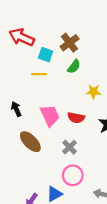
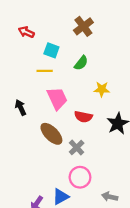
red arrow: (22, 37) -> (26, 32), size x0.6
brown cross: (70, 43) -> (83, 26), moved
pink trapezoid: (50, 116) -> (57, 98), moved
brown ellipse: (30, 142) -> (51, 134), moved

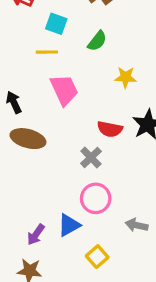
red semicircle: (83, 117) -> (110, 129), moved
brown ellipse: (51, 134) -> (28, 139), moved, turned -30

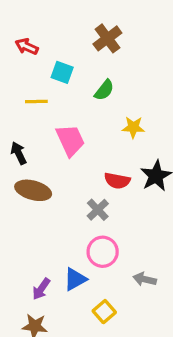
yellow line: (47, 52) -> (36, 101), moved

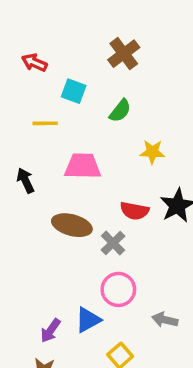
pink trapezoid: (70, 140) -> (83, 166), turned -64
brown ellipse: (33, 190) -> (72, 225), moved

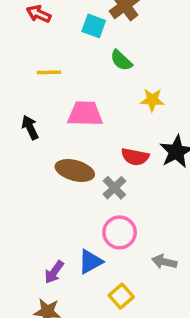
cyan square: (74, 91) -> (94, 26), moved
green semicircle: (120, 111) -> (121, 60), turned 95

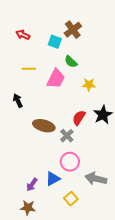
pink trapezoid: (85, 114) -> (56, 79), moved, turned 115
red semicircle: (135, 157) -> (79, 118), turned 112
gray arrow: (164, 262) -> (96, 179), size x1.5

